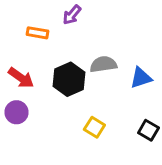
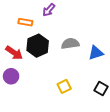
black hexagon: (69, 79) -> (38, 46), moved
yellow square: (94, 127) -> (64, 86), turned 32

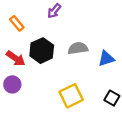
orange rectangle: (25, 22) -> (17, 23), moved, turned 40
yellow square: (64, 86) -> (71, 96), size x1.5

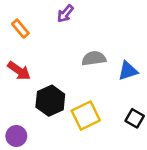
black hexagon: (42, 51) -> (50, 101), moved
purple circle: (12, 84) -> (16, 136), moved

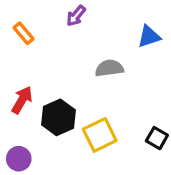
red arrow: (19, 71) -> (22, 100), moved, turned -95
blue triangle: (128, 71) -> (149, 36), moved

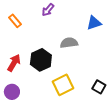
black hexagon: (58, 117) -> (41, 60), moved
purple circle: (19, 159) -> (12, 92), moved

